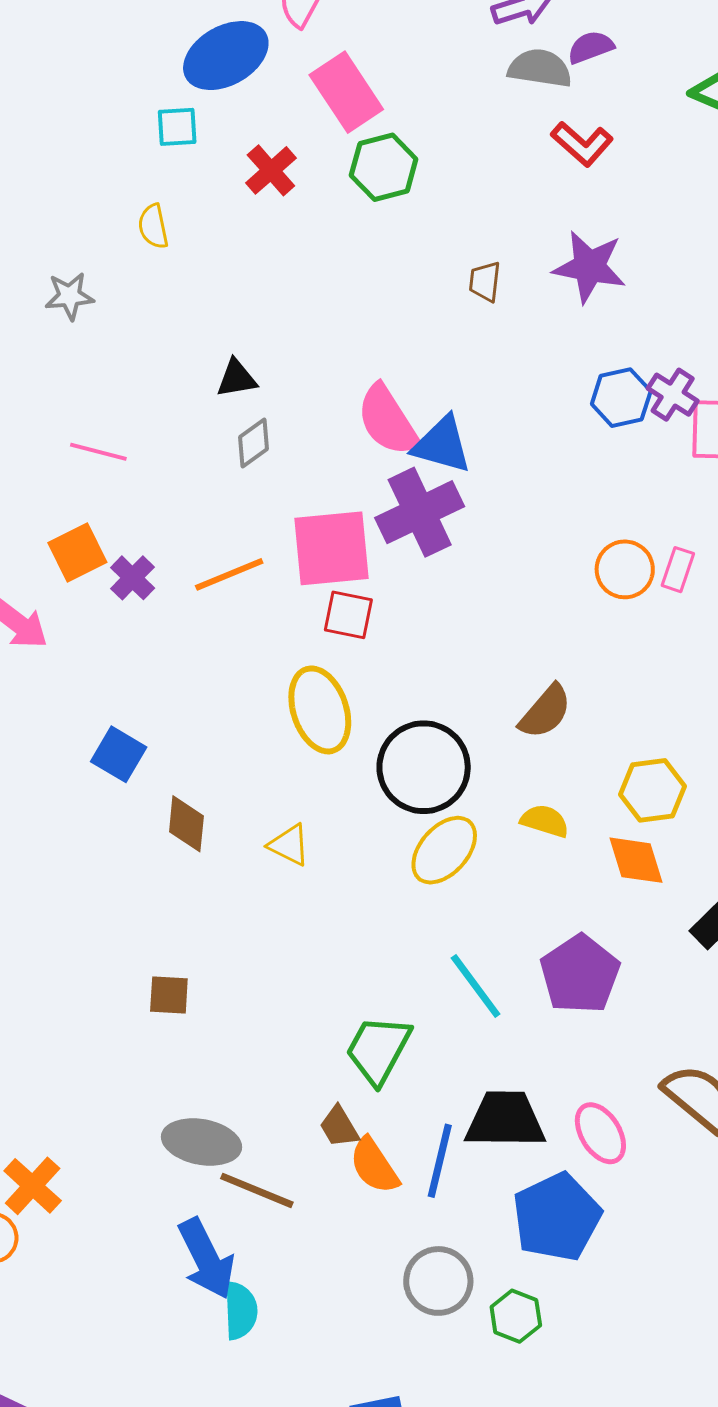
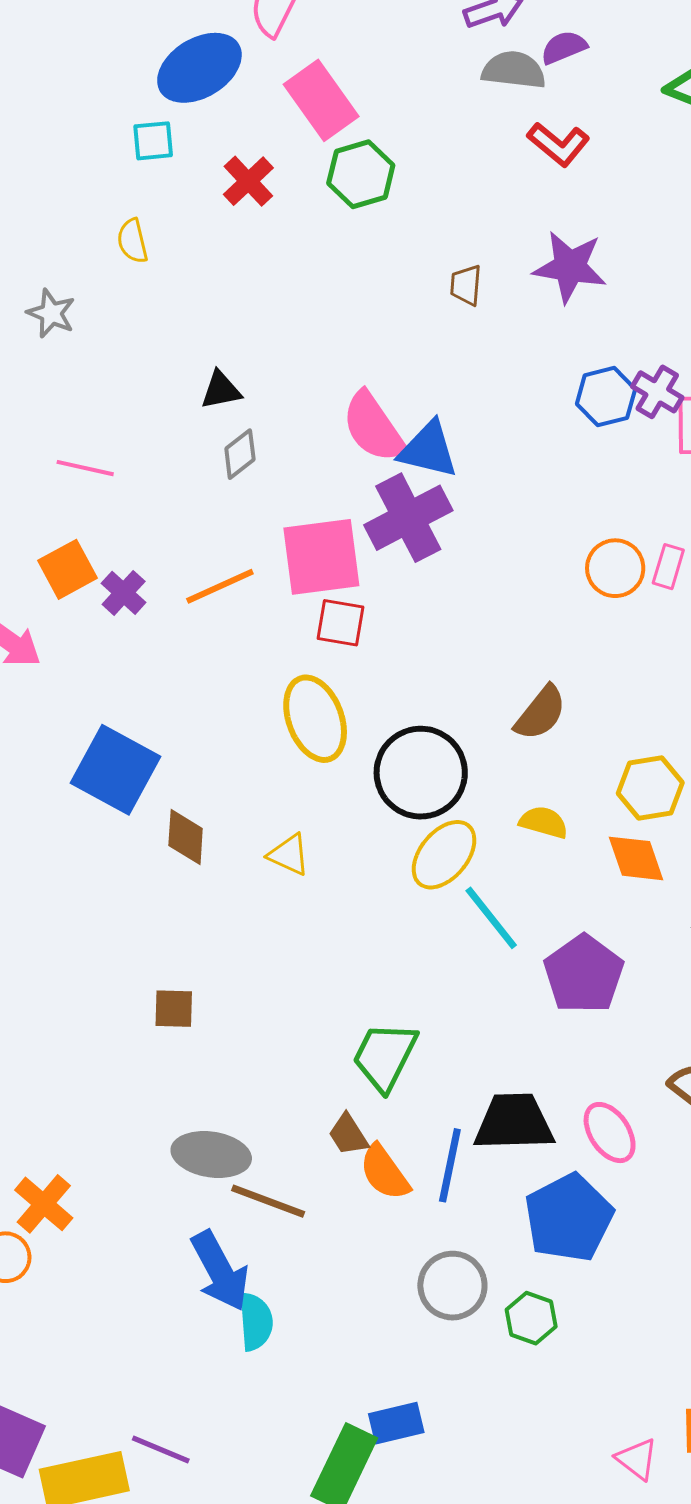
gray star: (69, 296) -> (51, 313), turned 30
blue square: (119, 754) -> (116, 770), size x1.6
cyan line: (476, 986) -> (491, 918), moved

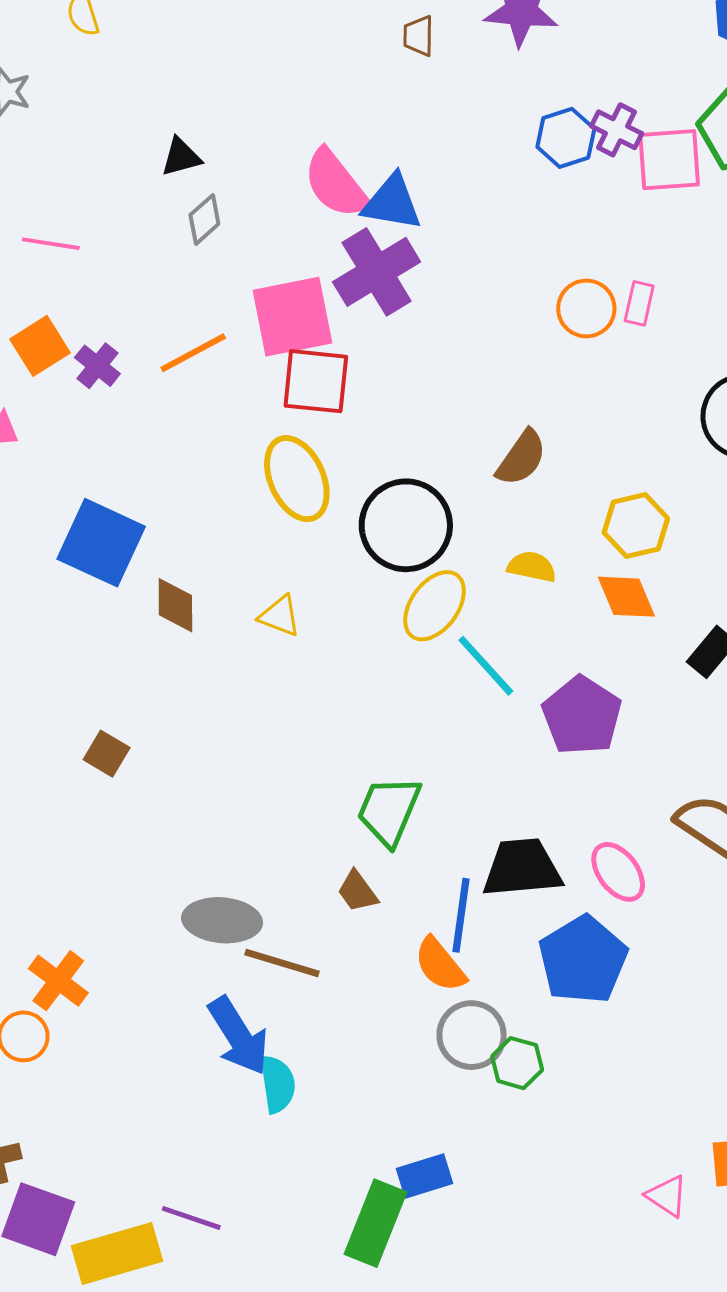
red square: (340, 623) -> (316, 381), size x1.4
brown square: (174, 1009) -> (107, 754), moved, turned 33
orange semicircle: (385, 1172) -> (440, 965), moved
green hexagon: (531, 1318) -> (517, 1063), moved

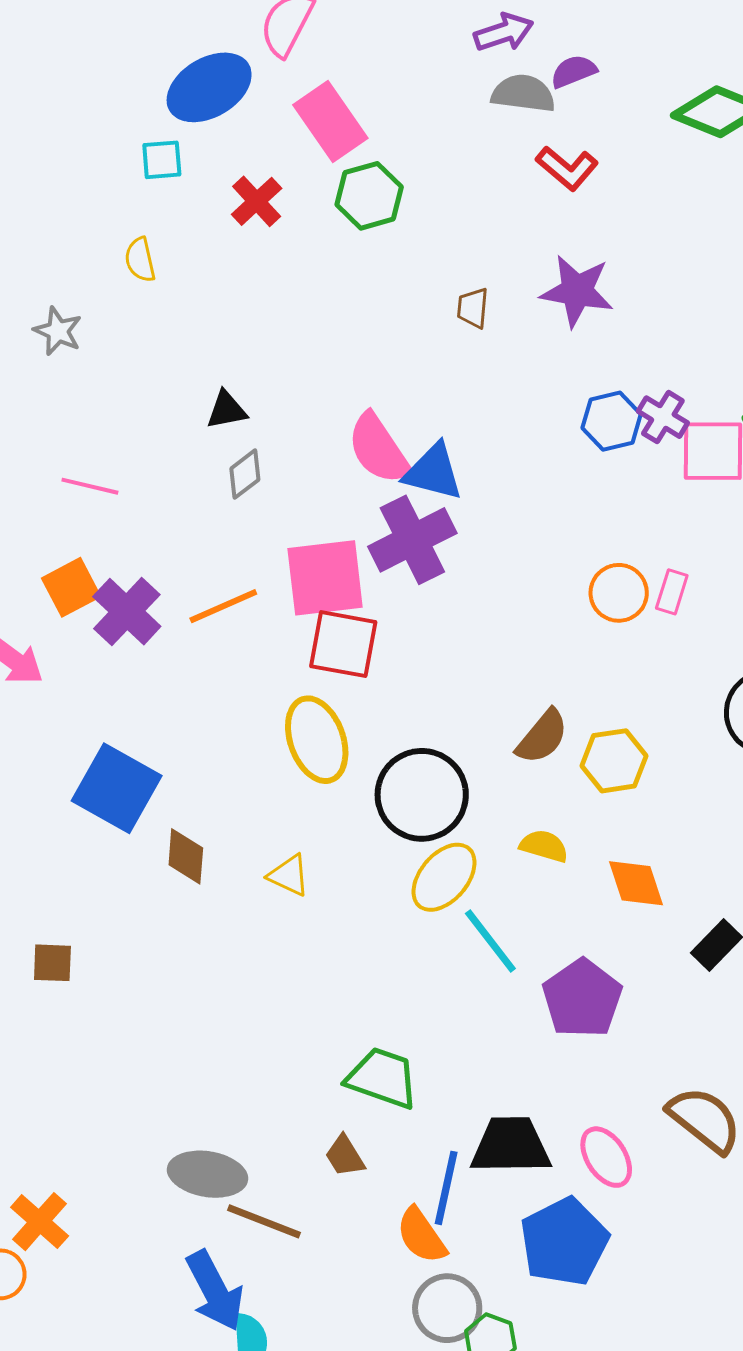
purple cross: (97, 366) -> (127, 612), size x1.5
yellow hexagon: (636, 525) -> (614, 761), moved
brown square: (107, 754) -> (52, 963), moved, turned -33
green trapezoid: (389, 811) -> (382, 1078), turned 82

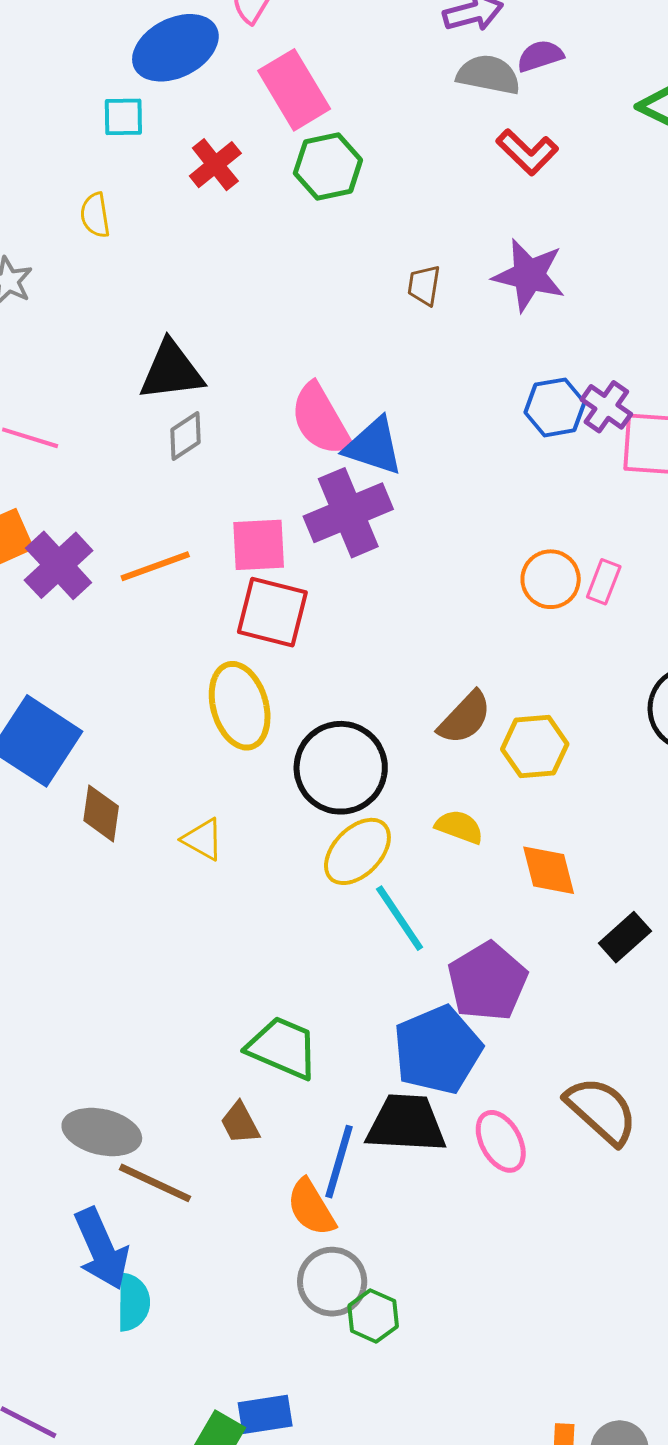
black triangle: (227, 410) -> (171, 371), size x1.6
pink square: (325, 578) -> (259, 545), size x0.7
blue pentagon: (564, 1242) -> (438, 1050), moved

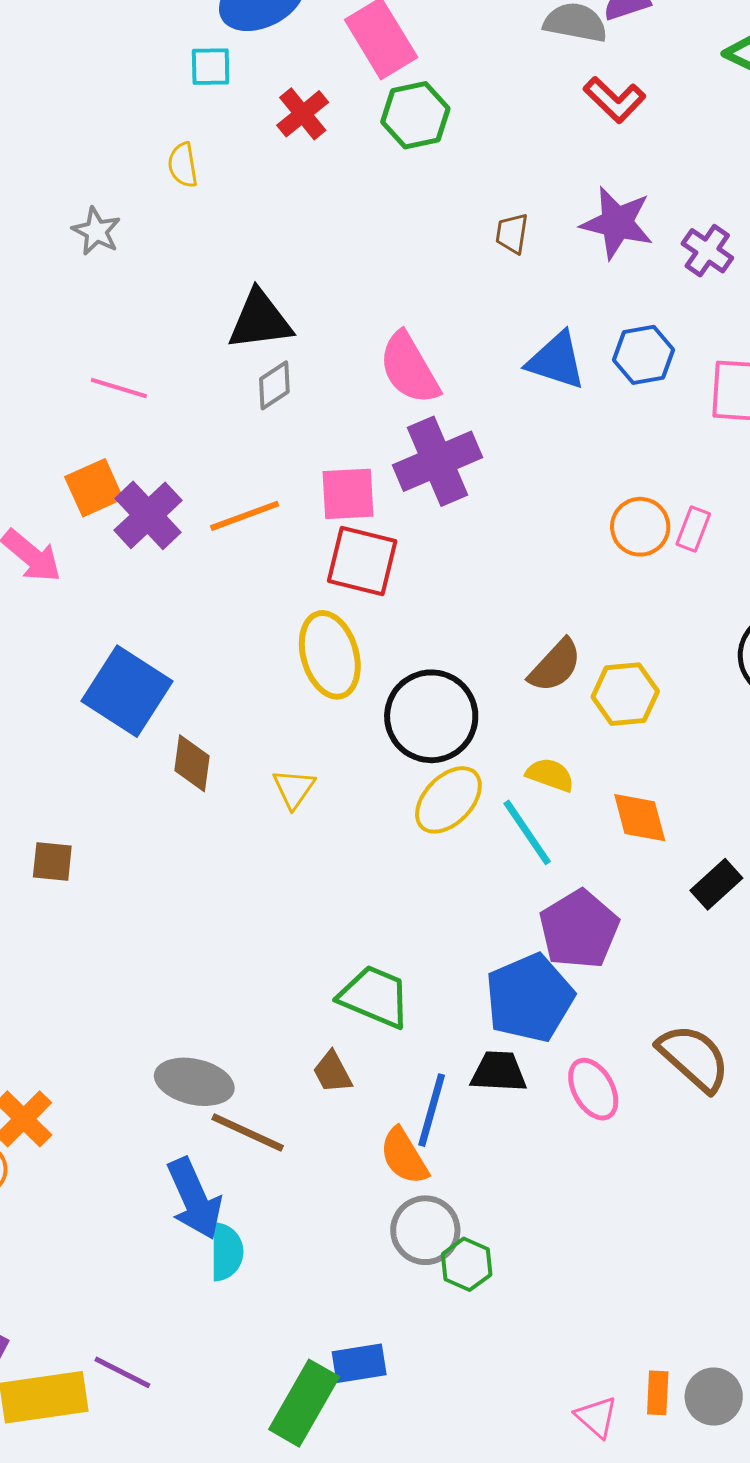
purple cross: (606, 407) -> (707, 251), moved
blue triangle: (374, 446) -> (556, 361), moved
yellow triangle: (203, 839) -> (294, 789), turned 36
cyan line: (400, 918) -> (527, 832), moved
black trapezoid: (406, 1124) -> (499, 1072), size x0.7

